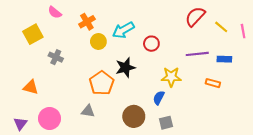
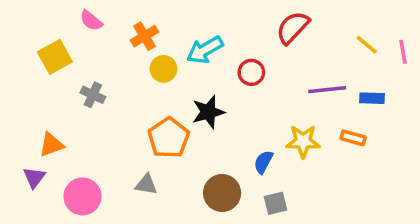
red semicircle: (195, 17) -> (293, 28), moved
yellow star: (171, 77) -> (303, 141), moved
orange triangle: (31, 87) -> (51, 145), turned -35
purple triangle: (20, 124) -> (34, 177), moved

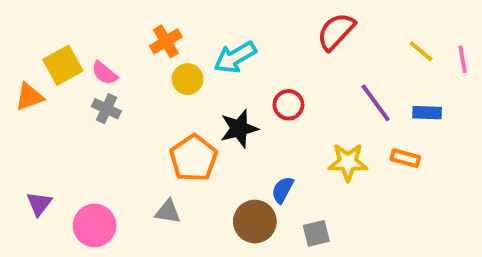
pink semicircle: (91, 21) -> (104, 73), moved
red circle: (251, 72) -> (288, 105), moved
purple line: (327, 90) -> (376, 103), turned 60
orange triangle: (51, 145) -> (29, 97), moved
blue semicircle: (263, 162) -> (283, 190), moved

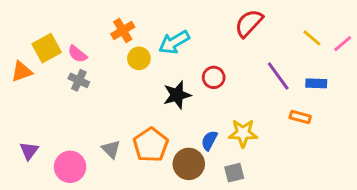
pink line: (463, 59) -> (343, 44), turned 60
orange pentagon: (194, 158) -> (151, 145), moved
yellow star: (348, 162) -> (243, 133), moved
gray triangle: (168, 212) -> (111, 149), moved, turned 36

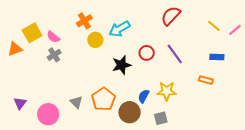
purple line: (278, 76) -> (175, 54), moved
gray cross: (79, 80) -> (54, 55), turned 32

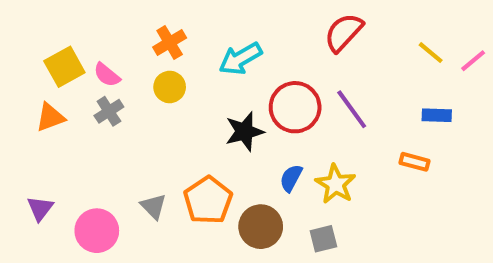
yellow circle: (95, 40) -> (170, 87), moved
orange triangle: (15, 49) -> (50, 117), moved
red circle: (147, 53) -> (295, 107), size x1.6
yellow star: (167, 91) -> (336, 184), turned 30
blue semicircle: (144, 96) -> (291, 178), moved

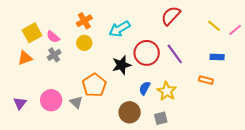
orange pentagon: (208, 200) -> (94, 85), moved
pink circle: (97, 231) -> (51, 100), moved

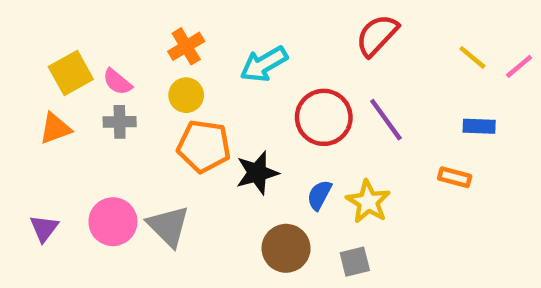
gray cross: (54, 55) -> (120, 122), turned 32
black star: (121, 65) -> (257, 173), moved
orange pentagon: (94, 85) -> (204, 146), moved, turned -30
gray triangle: (76, 102) -> (168, 226), size x1.5

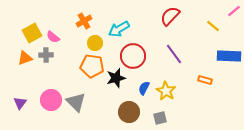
pink line: (519, 66) -> (234, 11), moved
yellow circle: (186, 95) -> (95, 43), moved
red circle: (324, 117) -> (133, 56), moved
gray cross: (120, 122) -> (46, 55), moved
blue rectangle: (479, 126) -> (229, 56), moved, size x1.6

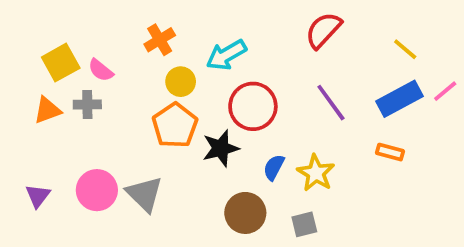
pink line: (234, 11) -> (445, 91), moved
blue rectangle: (229, 56) -> (400, 99), moved, turned -30
orange pentagon: (92, 66) -> (175, 125), turned 30

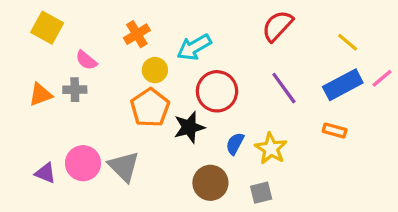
yellow square: (61, 63) -> (47, 28), moved, turned -32
purple triangle: (38, 196) -> (45, 173), moved, turned -45

